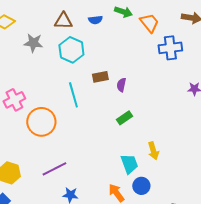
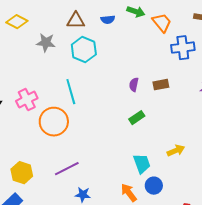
brown rectangle: (100, 77) -> (161, 85), moved
cyan line: (73, 95) -> (71, 92), moved
yellow arrow: (153, 151) -> (176, 151), moved, turned -96

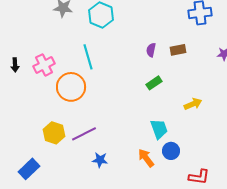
yellow arrow: (176, 151) -> (193, 104), moved
yellow hexagon: (22, 173) -> (54, 133), moved

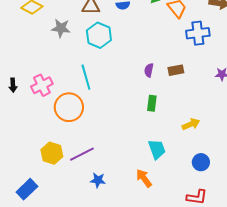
green rectangle: (154, 83) -> (152, 103), turned -49
blue circle: (171, 151) -> (201, 162), moved

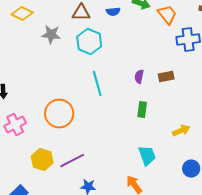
cyan line: (86, 77) -> (97, 84), moved
pink cross: (42, 85) -> (15, 125), moved

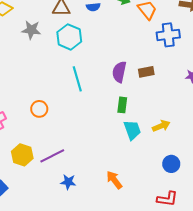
purple semicircle: (139, 77) -> (119, 72), size x1.5
orange circle: (59, 114) -> (39, 109), size x0.6
cyan trapezoid: (147, 156) -> (132, 130), moved

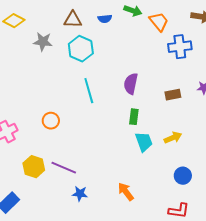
brown rectangle: (146, 72) -> (173, 95), moved
purple line: (52, 156) -> (64, 168), turned 50

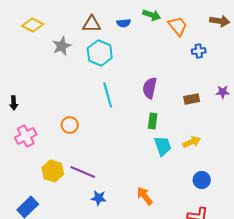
gray star: (43, 42) -> (62, 46), turned -30
blue cross: (180, 47) -> (199, 51), size x0.6

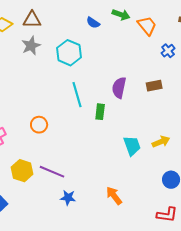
blue semicircle: (124, 23) -> (93, 23), turned 40
brown triangle: (92, 24) -> (32, 20), moved
blue cross: (199, 51) -> (168, 51), turned -32
brown rectangle: (192, 99) -> (154, 86), moved
green rectangle: (153, 121) -> (100, 112), moved

